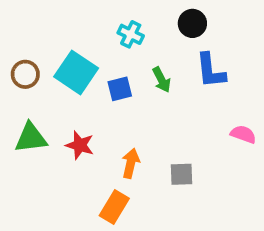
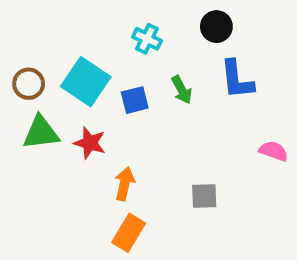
green triangle: (31, 138) -> (41, 133), moved
red star: (80, 145) -> (90, 143), moved
orange arrow: (131, 163) -> (125, 184), moved

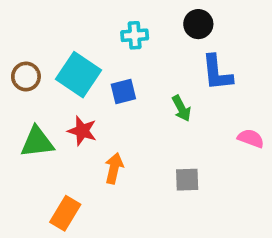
cyan cross: (147, 39) -> (135, 35), turned -30
green arrow: (182, 90) -> (181, 108), moved
green triangle: (41, 133) -> (37, 142), moved
orange rectangle: (129, 233) -> (65, 213), moved

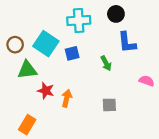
cyan cross: (135, 35) -> (79, 21), size x1.5
red star: (82, 131) -> (46, 91), moved
green triangle: (37, 142) -> (27, 70), moved
orange rectangle: (65, 213) -> (27, 125), moved

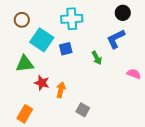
black circle: (116, 14) -> (123, 13), moved
blue L-shape: (127, 42) -> (116, 39), turned 70
brown circle: (15, 45) -> (22, 20), moved
gray square: (109, 105) -> (83, 110), moved, turned 32

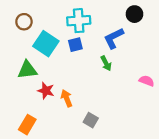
blue L-shape: (116, 39) -> (114, 38), moved
blue square: (66, 49) -> (75, 45), moved
orange arrow: (61, 90) -> (67, 98), turned -35

